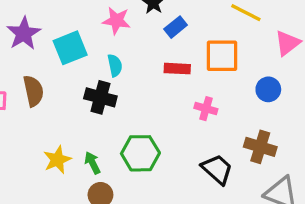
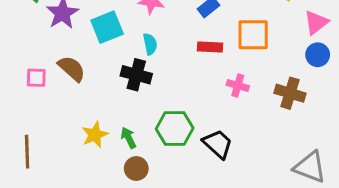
blue circle: (268, 89) -> (318, 55), moved
brown semicircle: (33, 91) -> (72, 69), turned -36
brown cross: (260, 147) -> (290, 93), moved
black trapezoid: (217, 169) -> (218, 144), moved

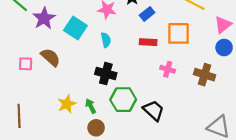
cyan square: (107, 27) -> (75, 28), turned -35
black cross: (136, 75) -> (106, 74), moved

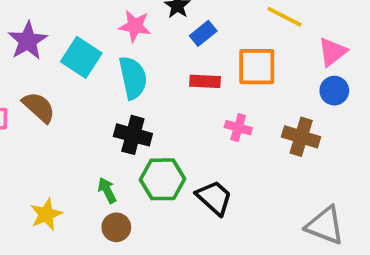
cyan semicircle: (106, 40) -> (133, 78), size x1.6
yellow star: (67, 104) -> (46, 214), moved

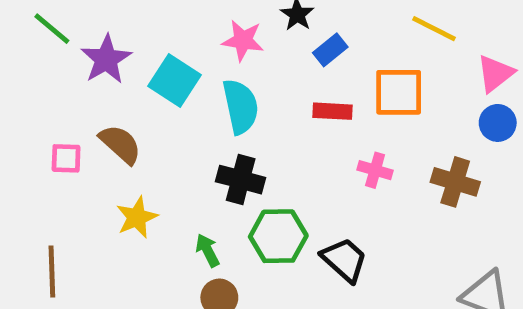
yellow star: (46, 214) -> (137, 217), moved

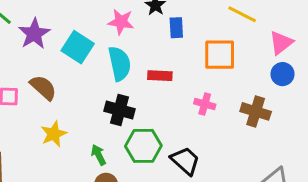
blue rectangle: (330, 50) -> (176, 28), turned -54
red rectangle: (333, 111) -> (160, 76), moved

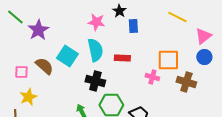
cyan square: (78, 47) -> (67, 56), moved
orange square: (220, 55) -> (168, 60), moved
yellow star: (54, 134) -> (28, 97), moved

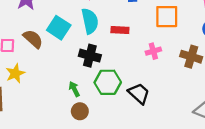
orange square: (168, 60) -> (167, 17), moved
pink cross: (152, 77) -> (153, 51), turned -32

